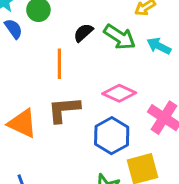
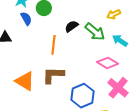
pink diamond: (119, 93) -> (108, 63), moved

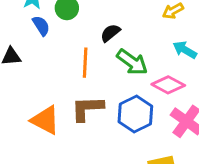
green arrow: (95, 32) -> (132, 62), moved
blue hexagon: (82, 96) -> (135, 114), moved

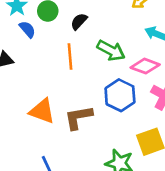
black semicircle: (110, 33) -> (79, 21), moved
brown L-shape: (87, 108) -> (78, 117), moved

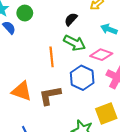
black semicircle: (79, 21) -> (71, 19), moved
orange line: (70, 56) -> (52, 57), moved

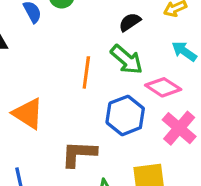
brown L-shape: (50, 95) -> (79, 154), moved

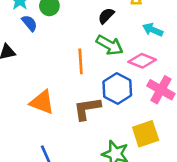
brown L-shape: (79, 154) -> (87, 109), moved

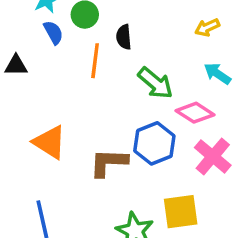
black semicircle: (106, 16) -> (124, 37), moved, turned -60
orange line: (81, 61) -> (95, 61), moved

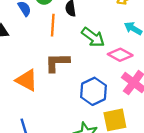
blue hexagon: (154, 143) -> (94, 91), moved
brown L-shape: (109, 163) -> (57, 62), moved

